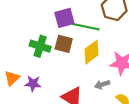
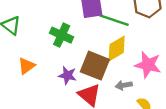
brown square: (64, 44) -> (95, 66), moved, size x1.4
purple star: (33, 84) -> (67, 75), moved

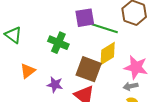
purple star: (67, 75) -> (55, 85), moved
gray arrow: (124, 85) -> (130, 86), moved

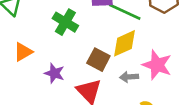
brown square: (89, 69) -> (98, 60), size x0.7
gray arrow: (130, 86) -> (129, 77), moved

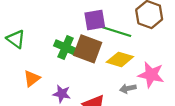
yellow diamond: (124, 43) -> (120, 59), turned 48
brown square: (98, 60) -> (88, 49), moved, size x1.4

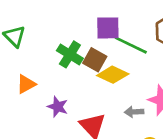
brown square: (88, 49) -> (95, 60), size x0.7
yellow diamond: (120, 59) -> (113, 75), moved

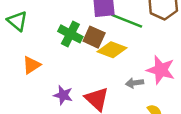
purple star: (58, 107) -> (63, 95), moved

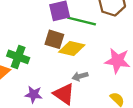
green cross: (70, 34) -> (18, 57), moved
gray arrow: (135, 83) -> (80, 76), moved

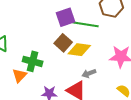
brown square: (54, 39) -> (63, 43), turned 30

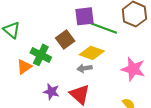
brown square: (63, 43) -> (65, 40), moved
gray arrow: (89, 73) -> (85, 68), moved

